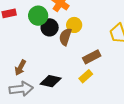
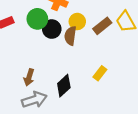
brown rectangle: (92, 57) -> (102, 26), moved
black diamond: (51, 81) -> (64, 86), turned -45

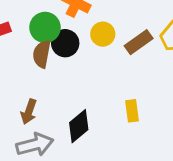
brown semicircle: (70, 36) -> (42, 54), moved
yellow rectangle: (100, 73) -> (132, 111), turned -48

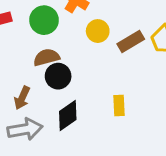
black circle: (65, 43) -> (58, 76), moved
brown semicircle: (42, 54) -> (46, 57), moved, turned 60

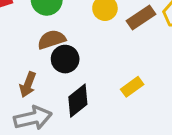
yellow rectangle: (119, 105) -> (132, 87), turned 60

